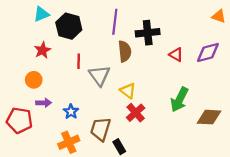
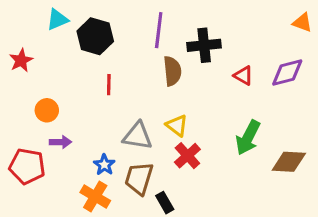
red star: (42, 50) -> (21, 60), moved
gray triangle: (99, 75) -> (138, 136), moved, turned -45
blue star: (71, 112) -> (104, 165), moved
orange cross: (69, 142) -> (95, 197), turned -35

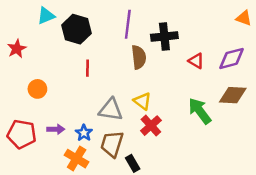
green arrow: (248, 138) -> (200, 111), turned 116
purple arrow: (60, 142) -> (56, 129), moved
brown diamond: (289, 162) -> (233, 95), moved

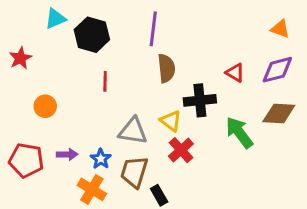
orange triangle: (244, 18) -> (280, 29), moved
black cross: (164, 36) -> (200, 100), moved

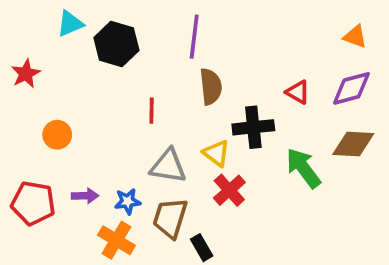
red line: (105, 81) -> (152, 111), moved
blue star: (101, 159) -> (128, 201), turned 30

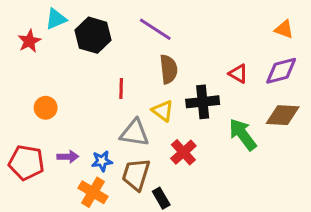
purple line: (194, 37) -> (155, 29), turned -64
red star: (26, 74) -> (29, 41), moved
yellow triangle: (216, 153) -> (163, 111), moved

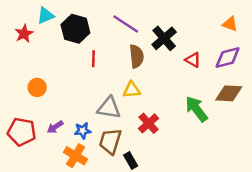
red line: (121, 89) -> (93, 59), moved
black cross: (203, 102) -> (164, 38), moved, turned -35
yellow triangle: (163, 111) -> (132, 90), turned -42
purple arrow: (68, 157) -> (55, 127), turned 147

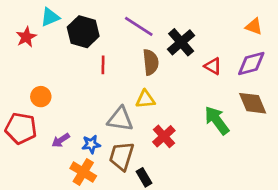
brown diamond: (229, 93) -> (253, 103), turned 64
red pentagon: (22, 132) -> (21, 128), moved

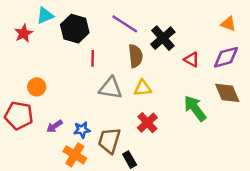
yellow triangle: (145, 99) -> (143, 88), moved
gray triangle: (120, 119) -> (110, 88), moved

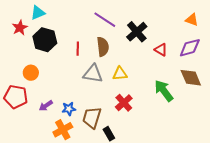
black hexagon: (75, 29) -> (45, 40), moved
brown semicircle: (135, 56) -> (103, 47), moved
orange cross: (75, 155) -> (63, 130), turned 30

